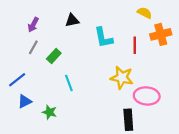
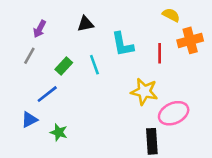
gray line: (33, 47) -> (29, 56), moved
blue line: (17, 80) -> (47, 94), moved
cyan line: (69, 83) -> (94, 65), moved
pink ellipse: (147, 96) -> (174, 113), turned -30

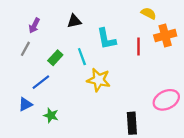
yellow star: (144, 92) -> (99, 80), moved
pink ellipse: (174, 113) -> (166, 100), moved

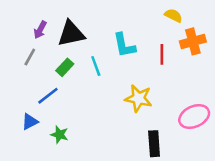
black triangle: (74, 21) -> (71, 34), moved, size x1.6
yellow star: (99, 80) -> (139, 98), moved

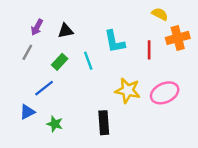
black triangle: (71, 34) -> (66, 31), size x0.6
pink ellipse: (194, 117) -> (165, 93), moved
black rectangle: (154, 144) -> (104, 123), moved

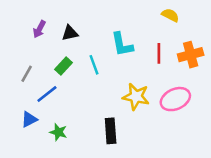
orange cross: (178, 38) -> (191, 55), moved
gray line: (27, 52) -> (27, 74), moved

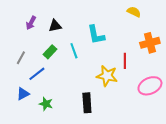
red line: (159, 53) -> (125, 61), moved
pink ellipse: (175, 99) -> (150, 86), moved

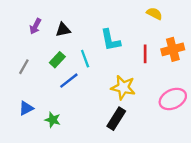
red line: (125, 61) -> (145, 54), moved
blue line: (37, 74) -> (69, 81), moved
black rectangle: (87, 103) -> (116, 119), moved, turned 36

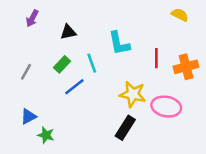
yellow semicircle: (154, 14) -> (180, 15), moved
purple arrow: (35, 26) -> (32, 18), moved
orange cross: (173, 49) -> (186, 67), moved
pink ellipse: (173, 99) -> (166, 107), moved, turned 36
green star: (53, 120) -> (46, 135), moved

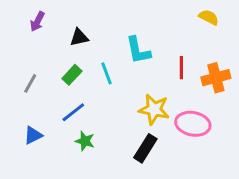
blue line: (74, 87) -> (73, 112), moved
green star: (46, 135) -> (85, 141), moved

